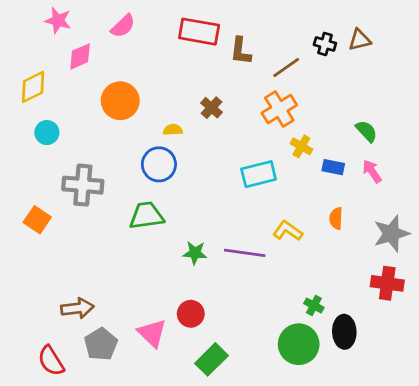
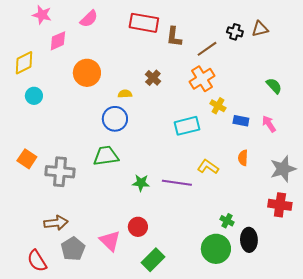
green semicircle: (366, 131) -> (274, 86), moved
gray cross: (83, 185) -> (60, 172), moved

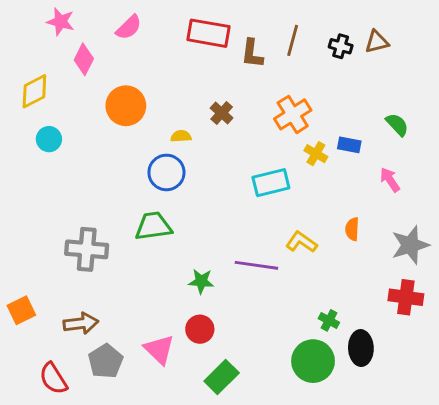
pink diamond: (58, 41) -> (84, 59), turned -40
brown line: (207, 49) -> (293, 40), moved, turned -40
blue rectangle: (241, 121) -> (349, 145), moved
orange square: (27, 159) -> (21, 310), moved, turned 30
green star: (141, 183) -> (201, 281), moved

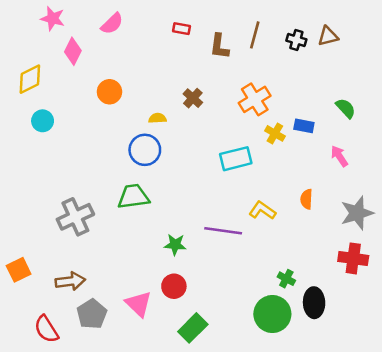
red rectangle: (209, 33) -> (181, 29), size x0.5
orange circle: (126, 106) -> (109, 92), size x0.7
gray cross: (87, 249) -> (75, 217), turned -30

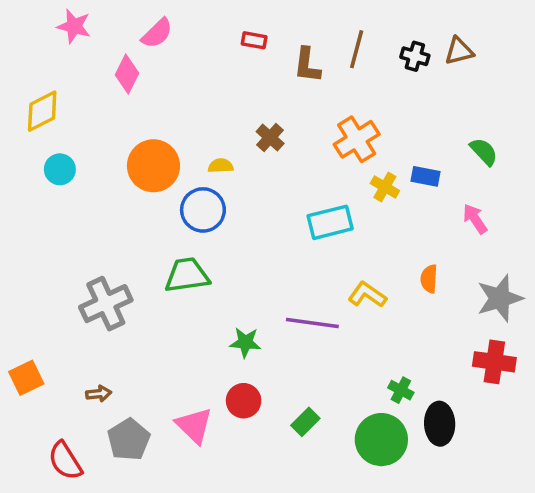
pink diamond: (73, 51) -> (127, 74), moved
orange circle: (109, 92) -> (153, 166), moved, size x1.5
brown arrow: (70, 281) -> (99, 394), size x0.6
green rectangle: (193, 328) -> (305, 422), moved, size x0.7

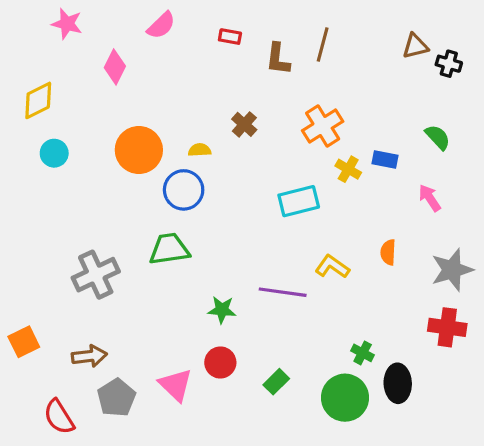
pink semicircle: (157, 33) -> (161, 25), moved
black cross: (415, 56) -> (449, 64), moved
brown arrow: (99, 394) -> (89, 356), size x1.5

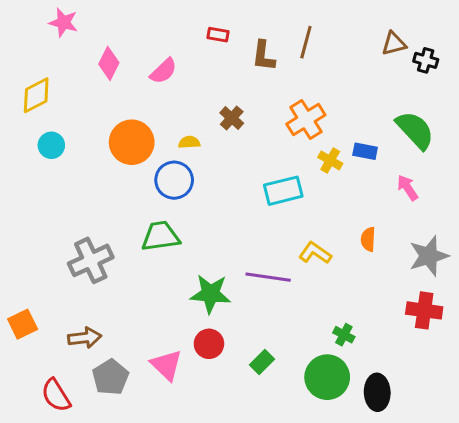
pink semicircle: (161, 25) -> (163, 71), moved
green semicircle: (438, 137) -> (415, 130), size x1.6
green star: (222, 310) -> (210, 294), size x1.5
black ellipse: (398, 383) -> (377, 392), moved

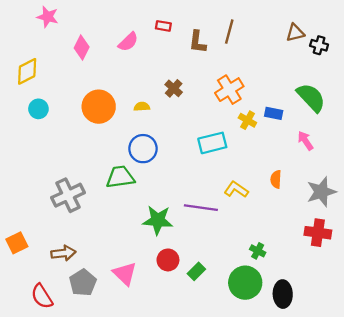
pink semicircle: (163, 71) -> (128, 42), moved
blue circle: (174, 180) -> (143, 149), moved
red circle: (209, 344) -> (168, 260), moved

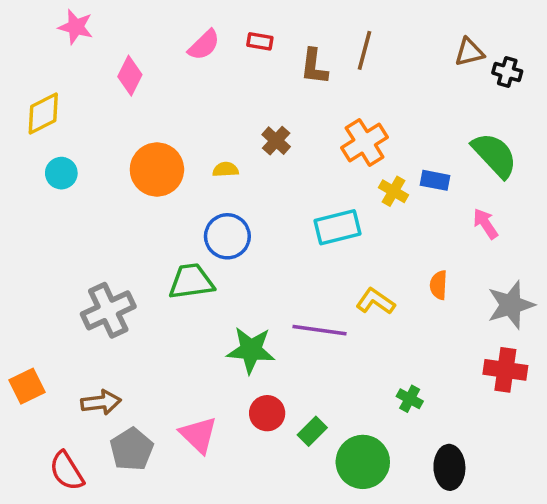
pink semicircle: (128, 42) -> (204, 45), moved
green circle: (245, 283) -> (363, 462), moved

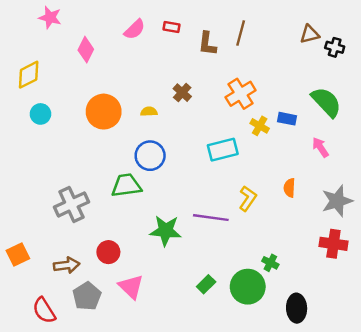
yellow L-shape: (375, 301) -> (248, 199), turned 90
red circle: (267, 413) -> (108, 252), moved
green circle: (363, 462) -> (248, 287), moved

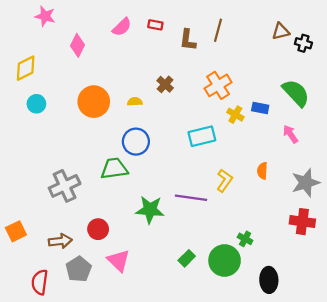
red semicircle: (44, 310) -> (40, 282), turned 40

